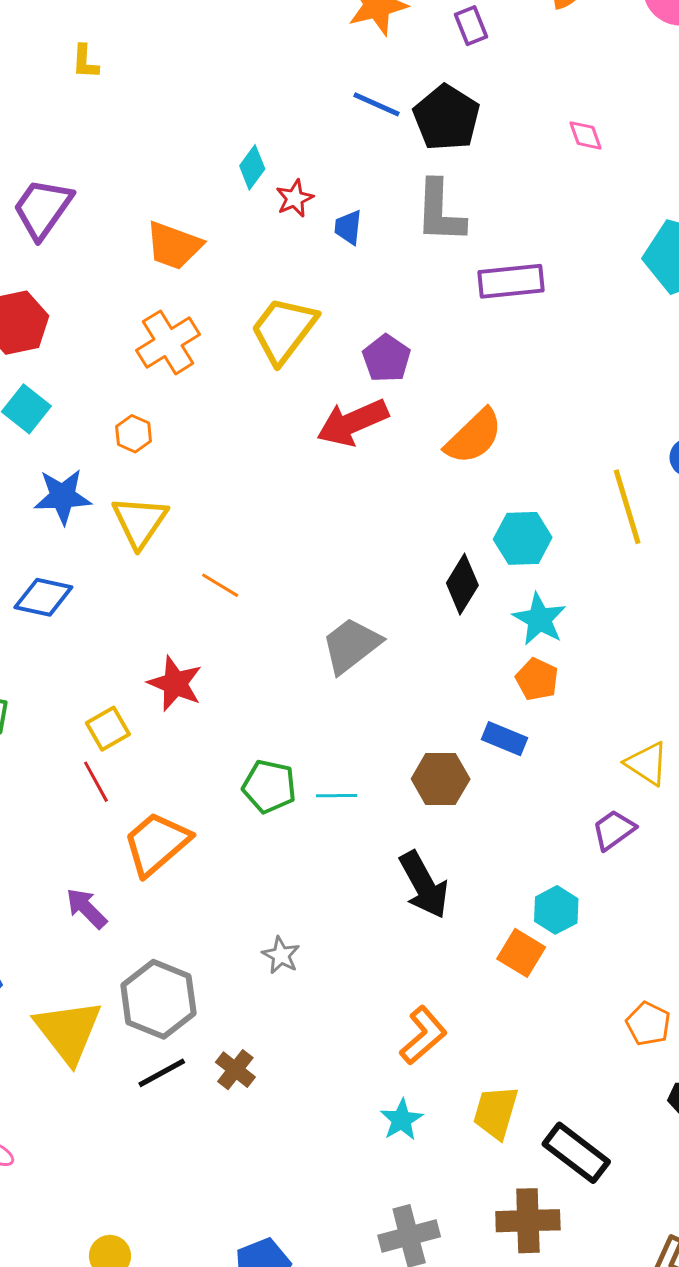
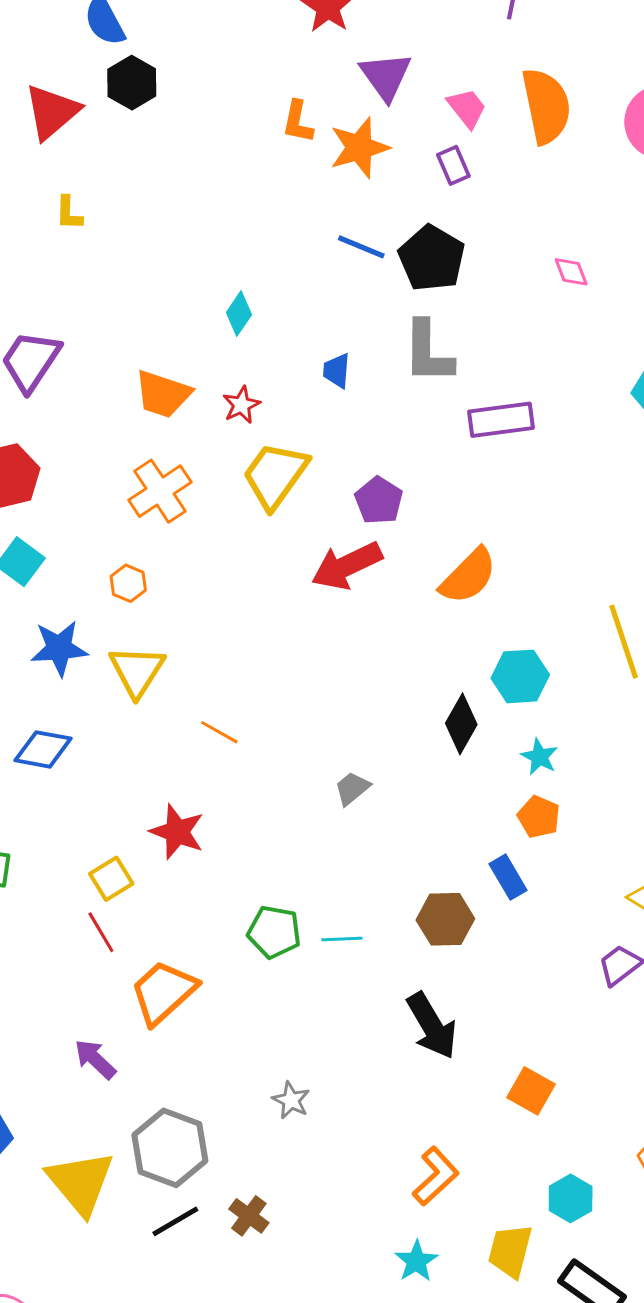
red star: (295, 198) -> (241, 405), moved
cyan star: (539, 619) -> (539, 757), size x0.7
gray trapezoid: (351, 645) -> (352, 788), size x0.6
blue rectangle: (505, 739) -> (508, 877), turned 39
cyan hexagon: (556, 910) -> (571, 1198), moved

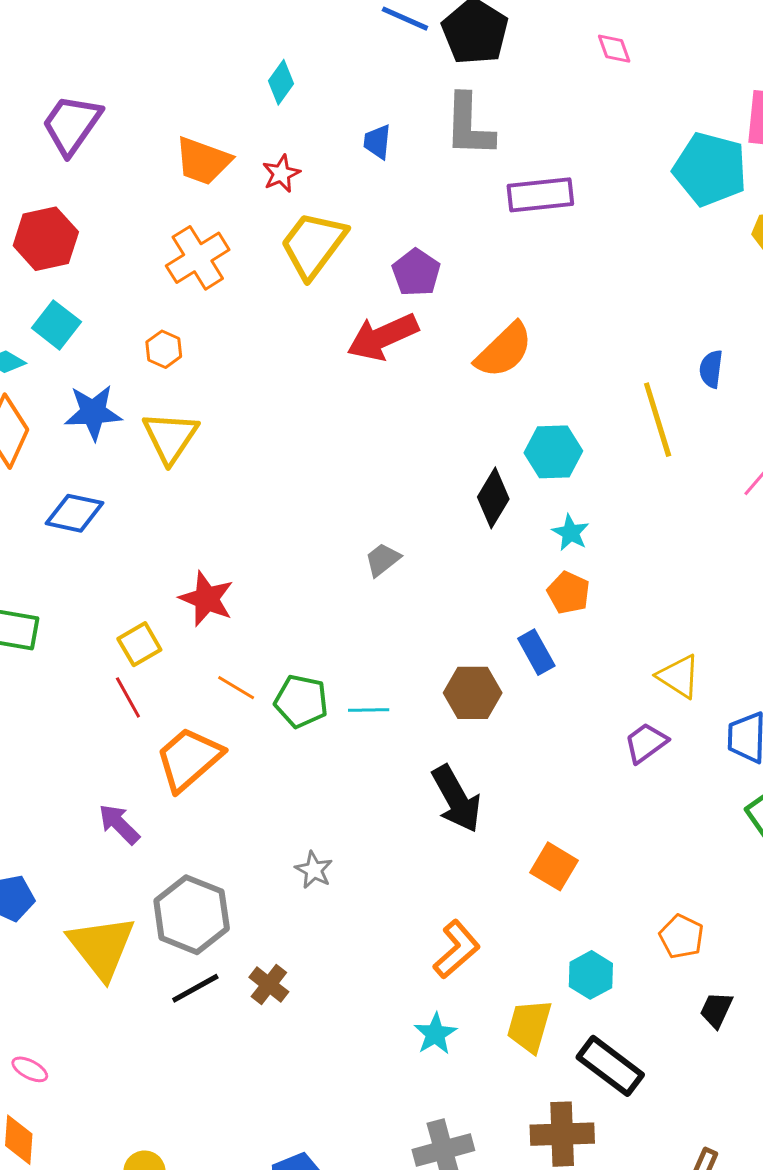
orange line: (219, 732) -> (236, 688), moved

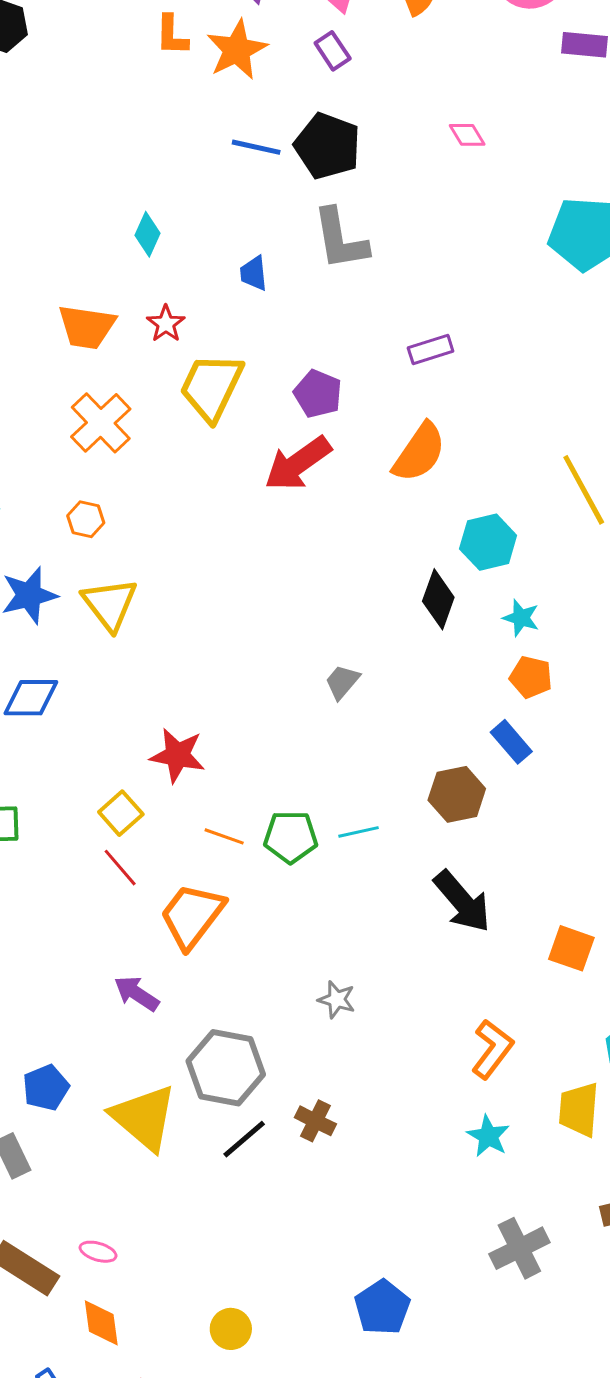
purple rectangle: (540, 195) -> (431, 349), moved, size x0.7

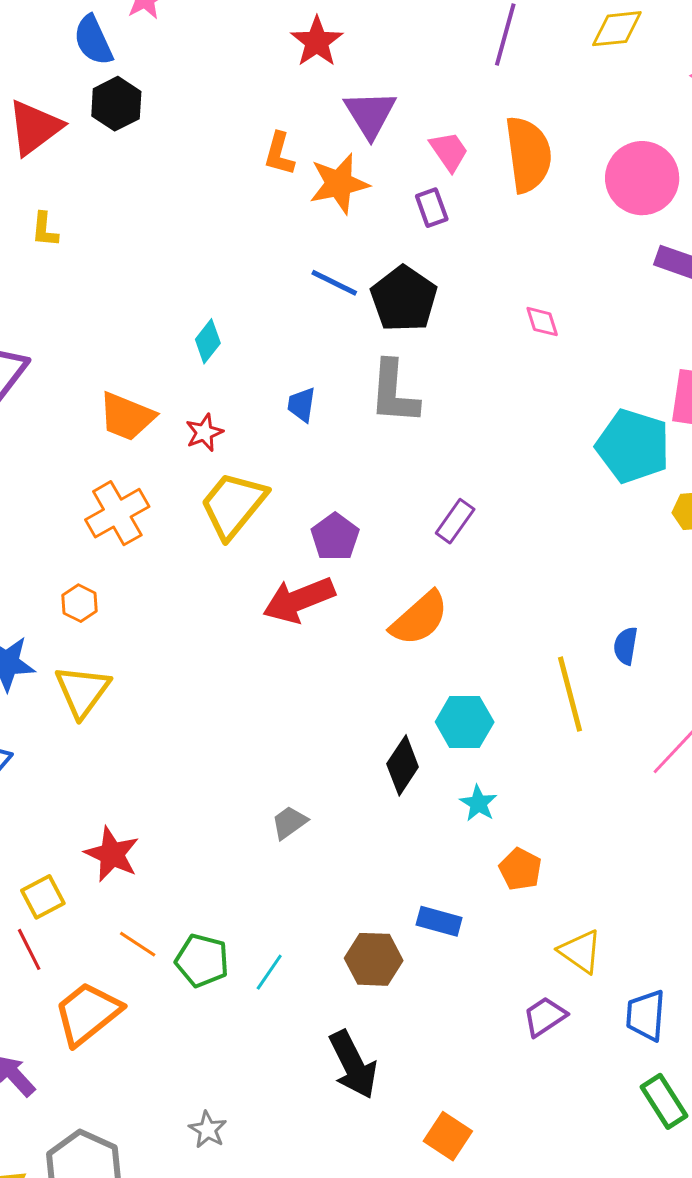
purple rectangle: (431, 349) -> (455, 521), turned -51
orange pentagon: (531, 677) -> (520, 869), moved
blue rectangle: (511, 742) -> (439, 921), turned -48
cyan line: (359, 832) -> (269, 972), turned -57

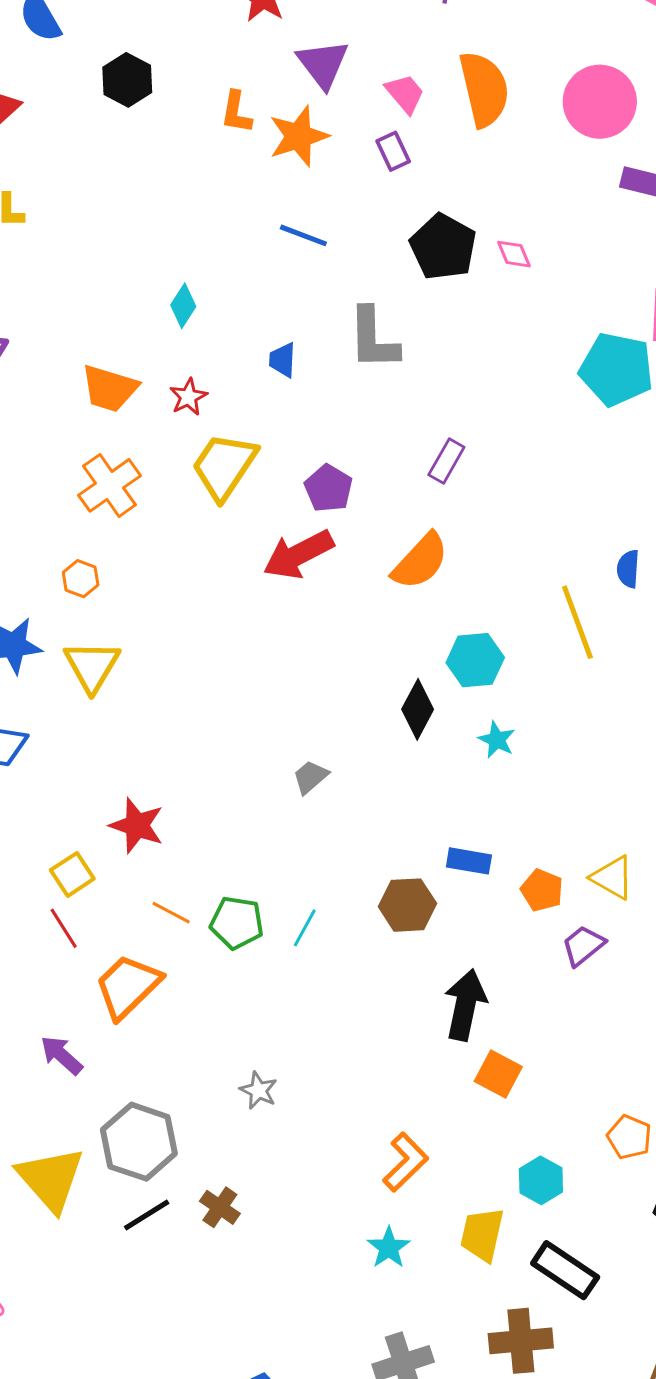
black hexagon: (116, 104) -> (127, 80), moved
black pentagon: (404, 299) -> (443, 247), moved
orange pentagon: (520, 869) -> (542, 890), moved
black arrow: (353, 1065) -> (465, 1005), moved, turned -136

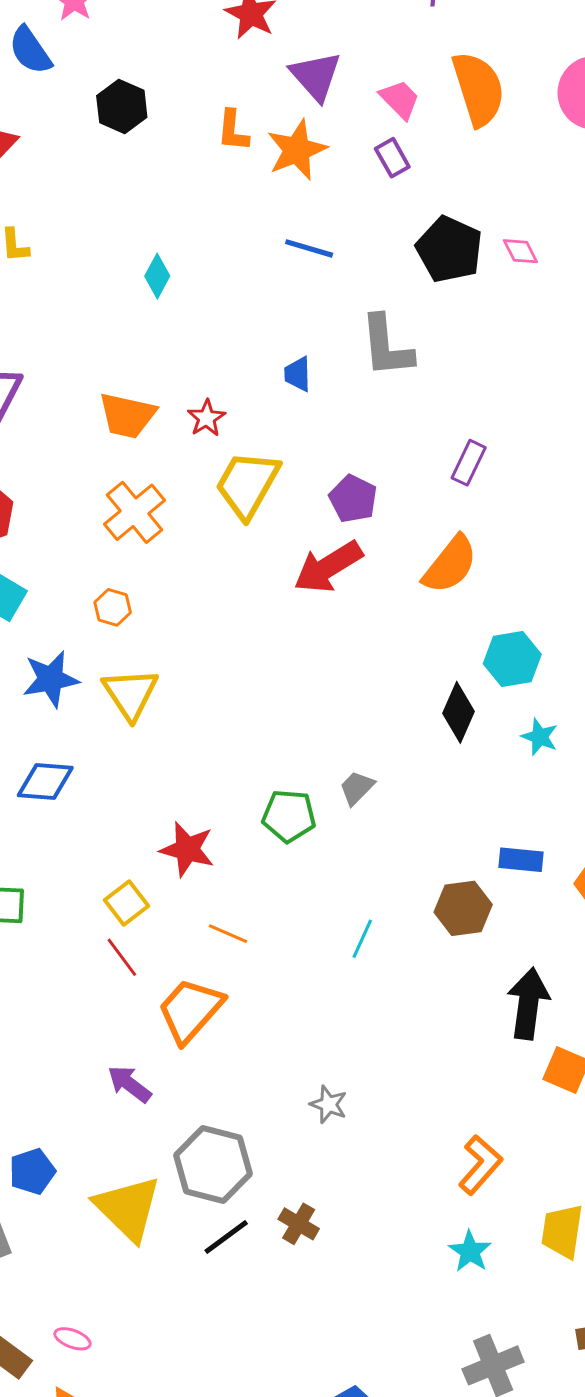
cyan diamond: (183, 306) -> (157, 276), moved
green pentagon: (237, 923) -> (289, 816), moved

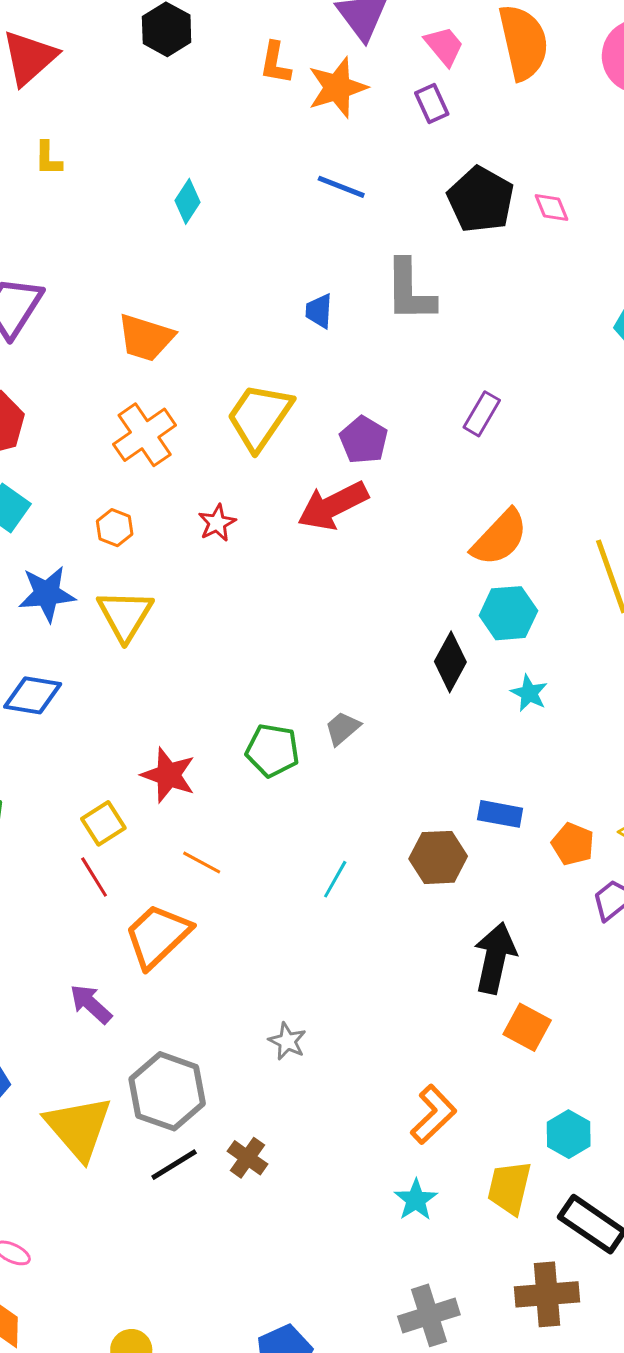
red star: (206, 418) -> (217, 523), moved
orange semicircle: (450, 565) -> (500, 538), moved

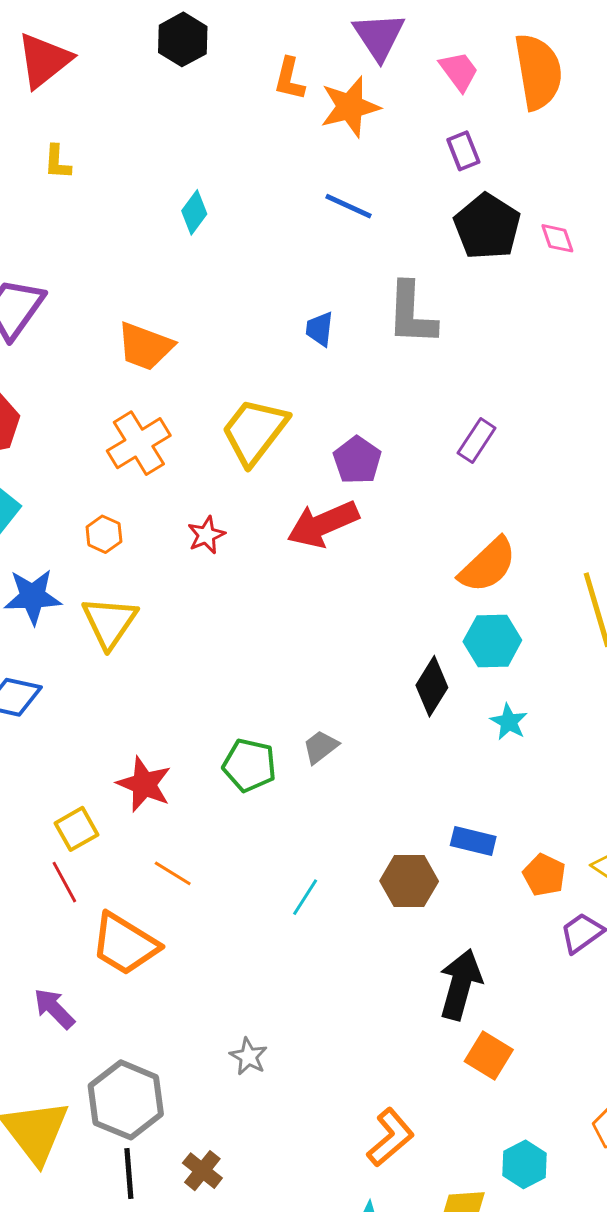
purple rectangle: (432, 103) -> (463, 151), moved
orange trapezoid: (158, 936) -> (125, 944), turned -108
black line: (174, 1165) -> (129, 1174), turned -66

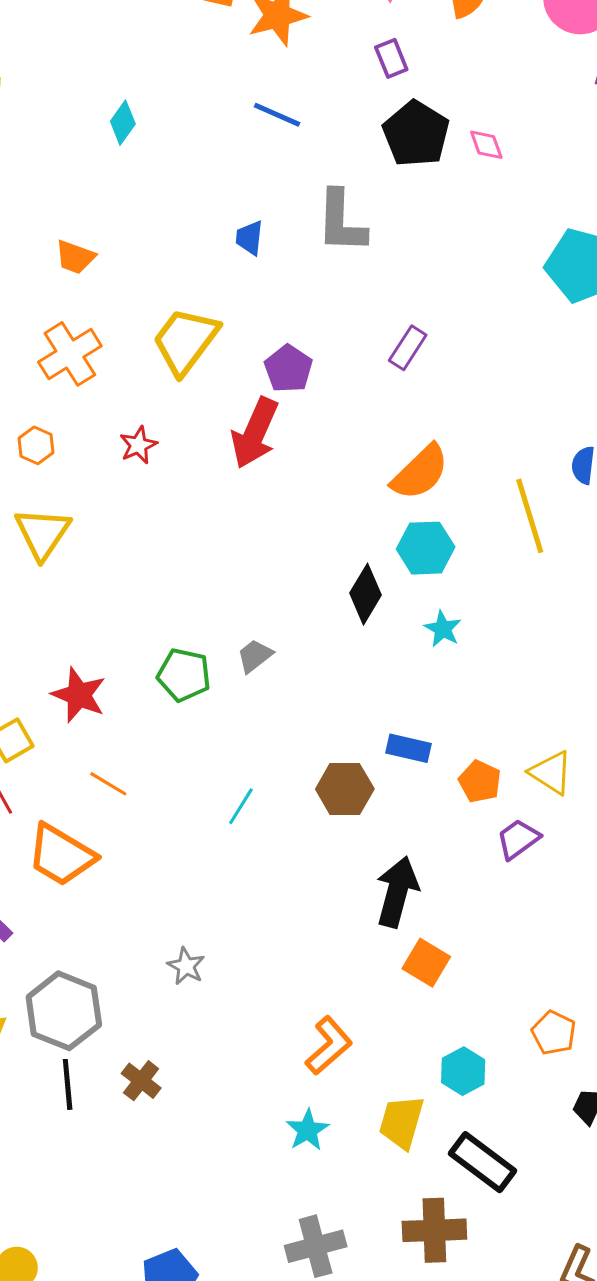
orange trapezoid: (145, 346) -> (75, 257), size x0.7
red arrow: (323, 524) -> (255, 433), turned -42

